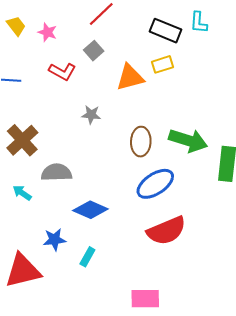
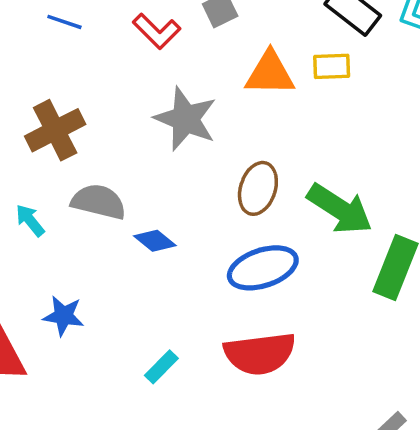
gray star: (91, 115) -> (186, 119), size x1.8
blue diamond: (90, 210) -> (155, 241), moved, size x0.7
cyan rectangle: (87, 257) -> (161, 367), moved

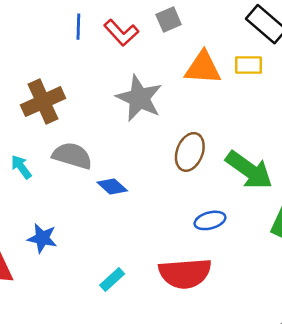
blue line: (64, 22) -> (78, 27), moved, turned 70
blue ellipse: (263, 268) -> (210, 220), moved, size x0.6

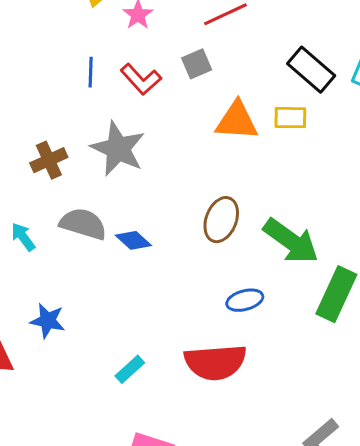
gray star: (139, 98) -> (118, 149), moved
brown cross: (43, 102) -> (49, 160), size x0.7
blue diamond: (112, 186) -> (133, 240), moved

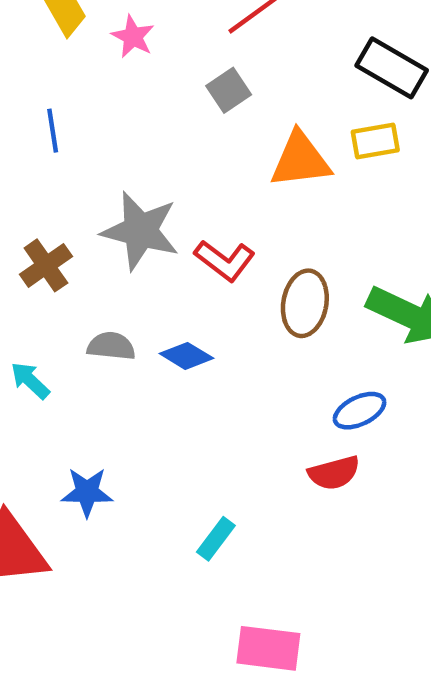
blue line: (91, 72) -> (53, 131), moved
red L-shape: (141, 79) -> (225, 260), moved
gray semicircle: (83, 224) -> (111, 346), size x0.7
red semicircle: (215, 362) -> (334, 473), moved, size x0.6

